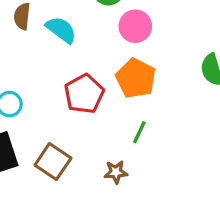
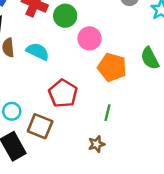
orange pentagon: (136, 78) -> (112, 67), moved
brown square: (53, 162) -> (40, 126), moved

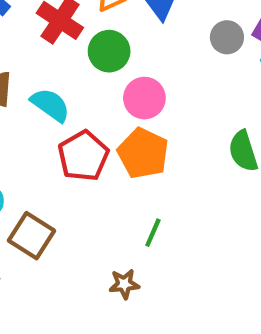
orange pentagon: (112, 67) -> (143, 153), moved
red pentagon: (63, 93) -> (83, 156), moved

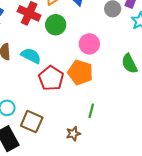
pink circle: (144, 98) -> (89, 44), moved
brown star: (124, 284) -> (73, 134), moved

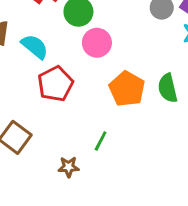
pink circle: (89, 44) -> (97, 43), moved
orange pentagon: (80, 72) -> (127, 89), moved

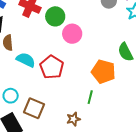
cyan semicircle: (35, 47) -> (26, 60), moved
orange pentagon: (127, 89) -> (103, 72), moved

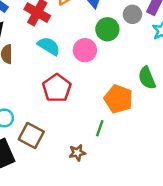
green circle: (55, 16) -> (107, 29), moved
cyan semicircle: (26, 60) -> (49, 46), moved

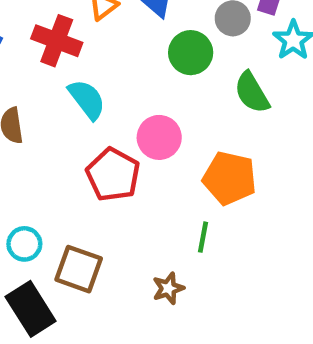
cyan semicircle: (49, 46) -> (87, 99), turned 30
pink circle: (85, 50) -> (159, 137), moved
green semicircle: (147, 78) -> (252, 93), moved

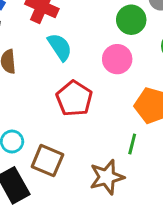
pink circle: (159, 137) -> (117, 59), moved
brown star: (168, 288) -> (107, 177), size x1.6

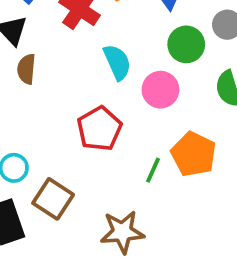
cyan semicircle: (60, 47) -> (117, 62), moved
green line: (132, 144) -> (153, 170), moved

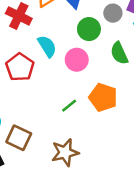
red pentagon: (99, 129) -> (20, 67), moved
green line: (153, 170) -> (69, 106), moved, turned 35

